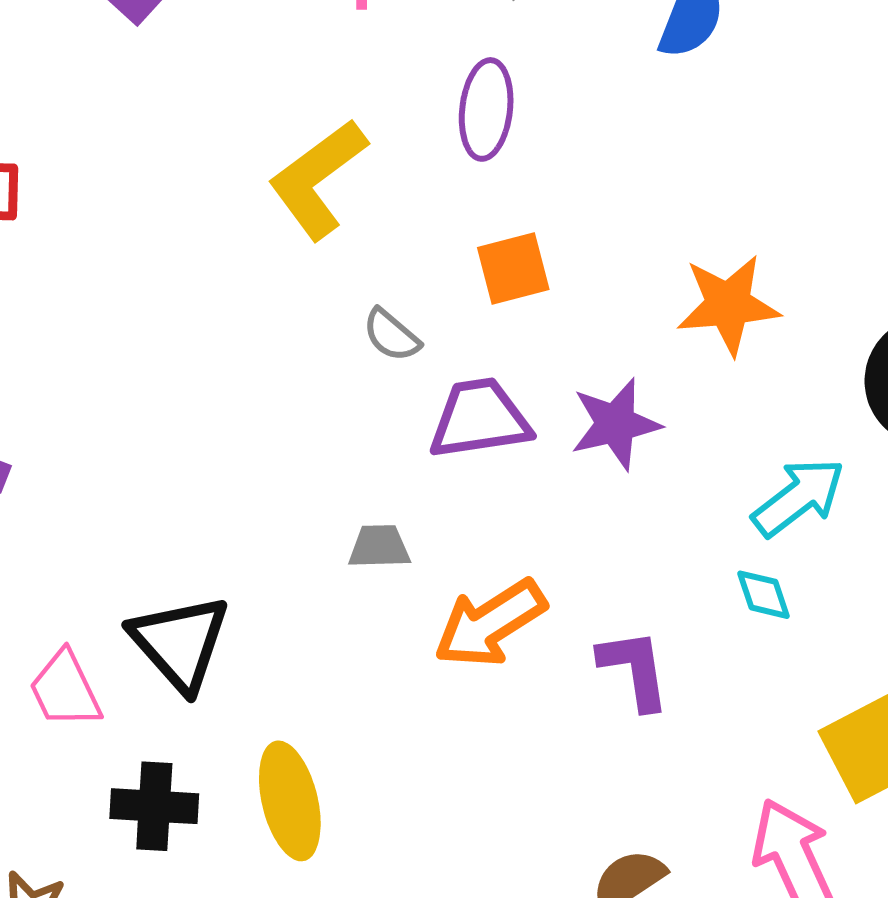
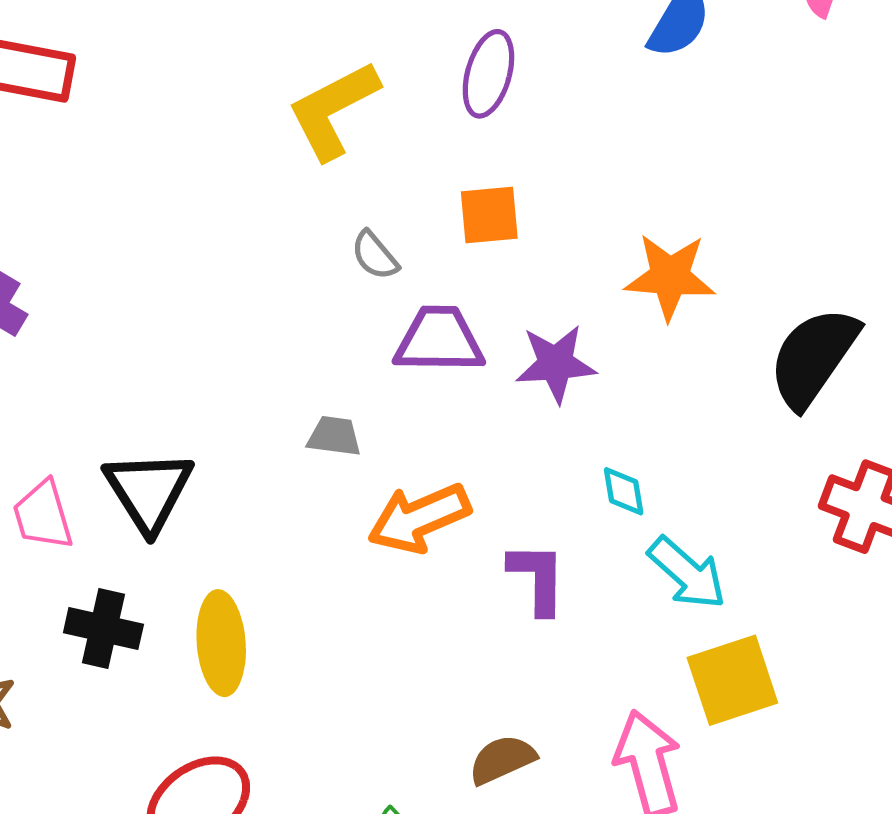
cyan arrow: (798, 497) -> (687, 573), moved, turned 70
cyan diamond: (763, 595) -> (624, 491), moved

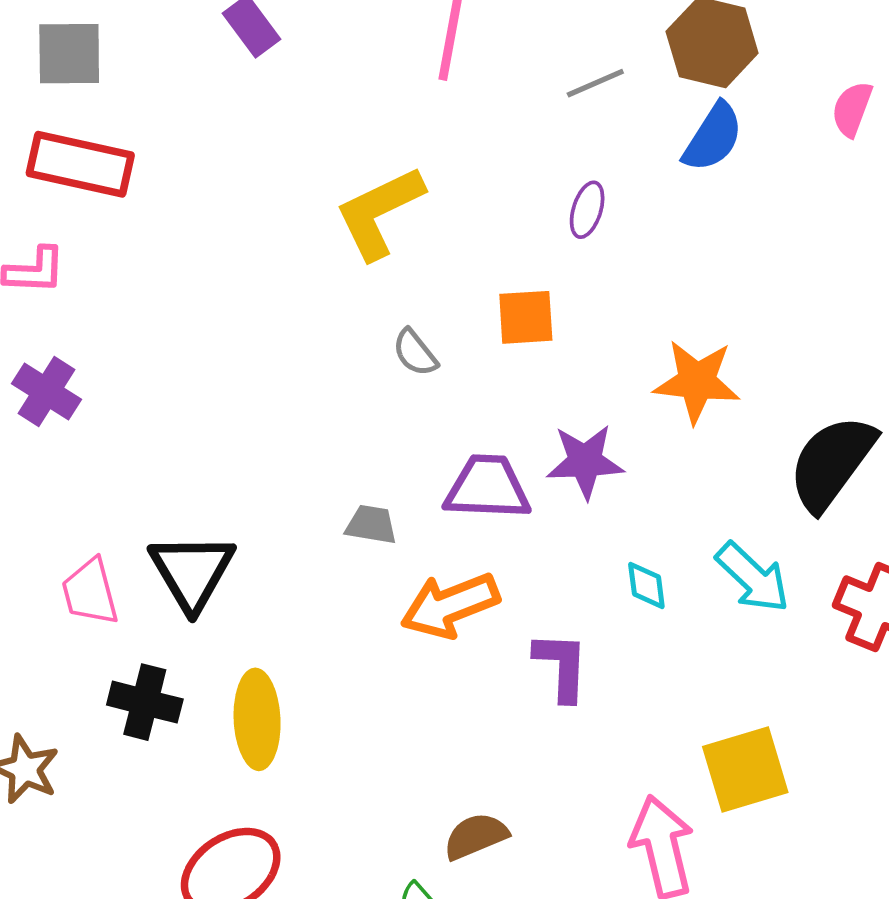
purple ellipse: (488, 74) -> (587, 210), moved, size x0.7
purple trapezoid: (439, 340) -> (487, 488), moved
cyan arrow: (687, 573) -> (753, 578), moved
brown semicircle: (502, 760) -> (476, 836), moved

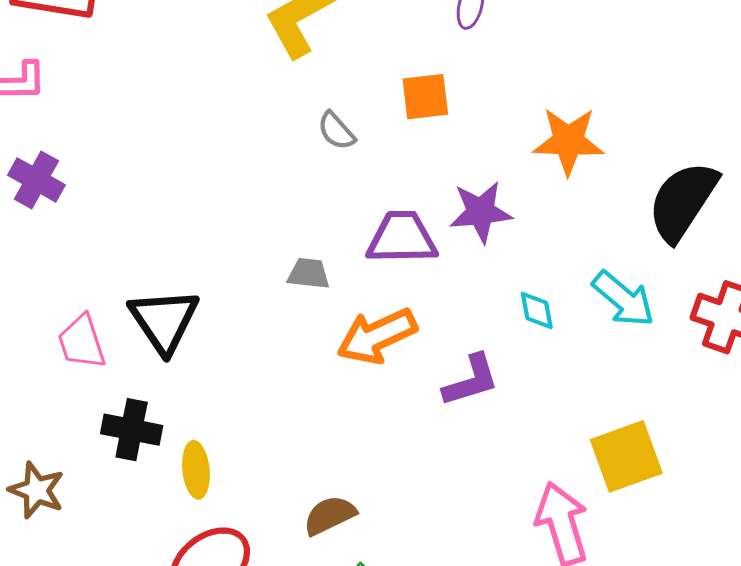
purple L-shape: (561, 666) -> (471, 380), turned 74
yellow ellipse: (257, 719) -> (196, 470), moved, size x0.7
brown semicircle: (476, 836) -> (330, 515), moved

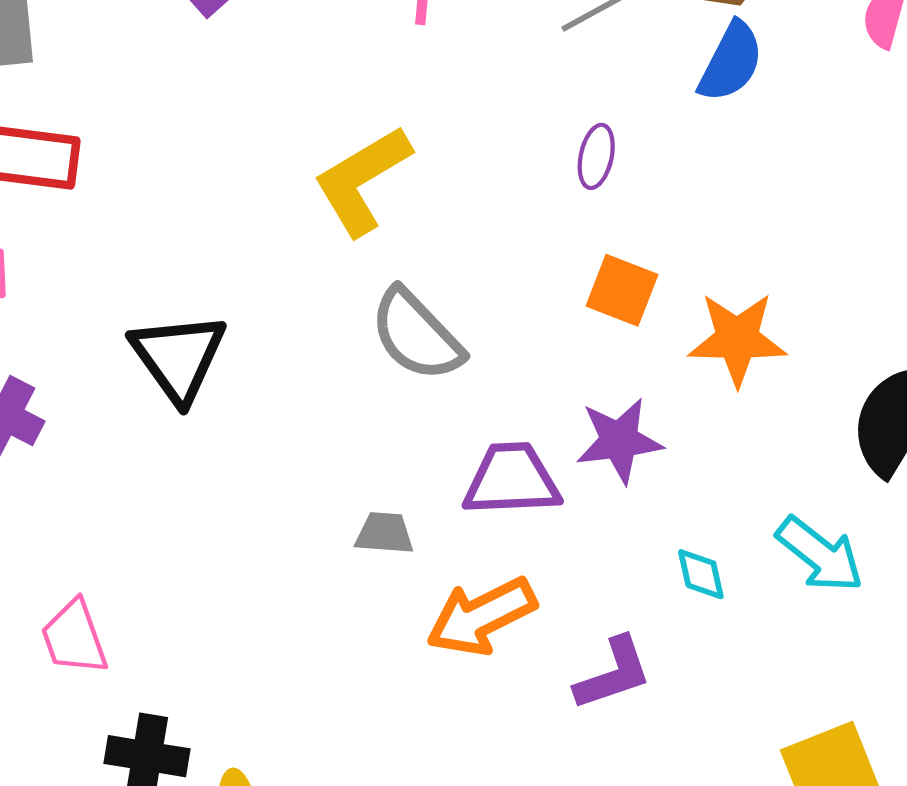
orange square: (425, 97) -> (622, 290), moved, turned 30
gray semicircle: (336, 131) -> (417, 335), size x1.8
black triangle: (164, 321) -> (178, 357), moved

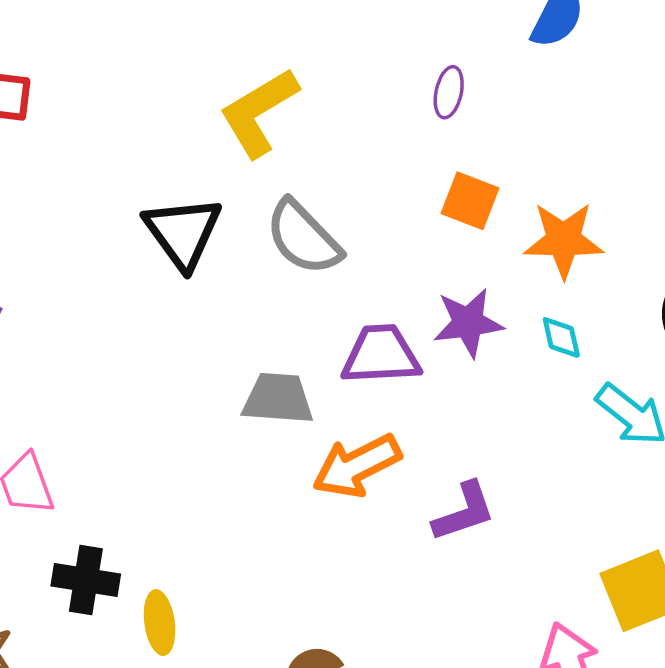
black triangle: (178, 357) -> (183, 232), moved
gray trapezoid: (384, 533) -> (278, 399), size x1.5
cyan diamond: (701, 574) -> (561, 337), moved

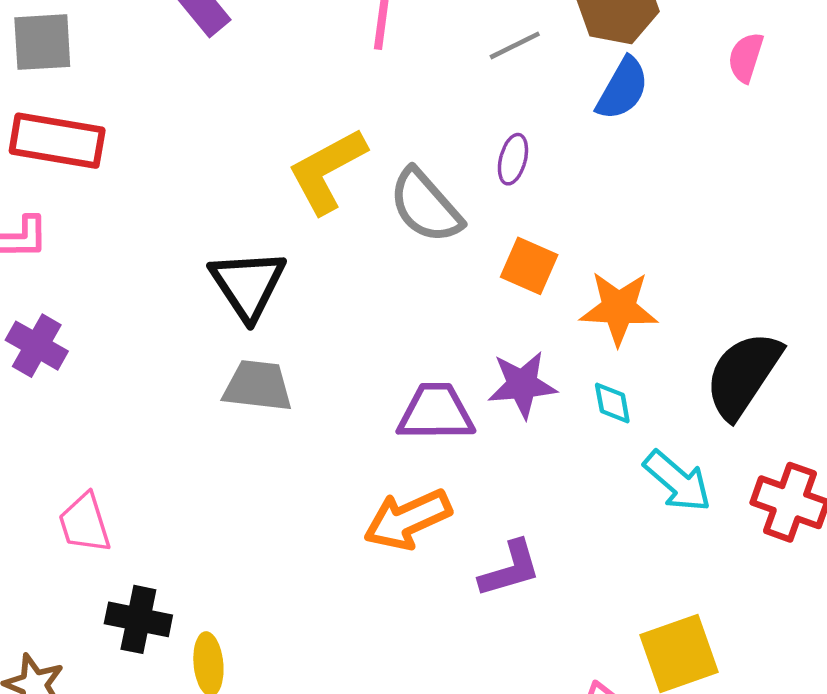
gray semicircle: (303, 238) -> (425, 206), moved
gray trapezoid: (278, 399) -> (258, 386), moved

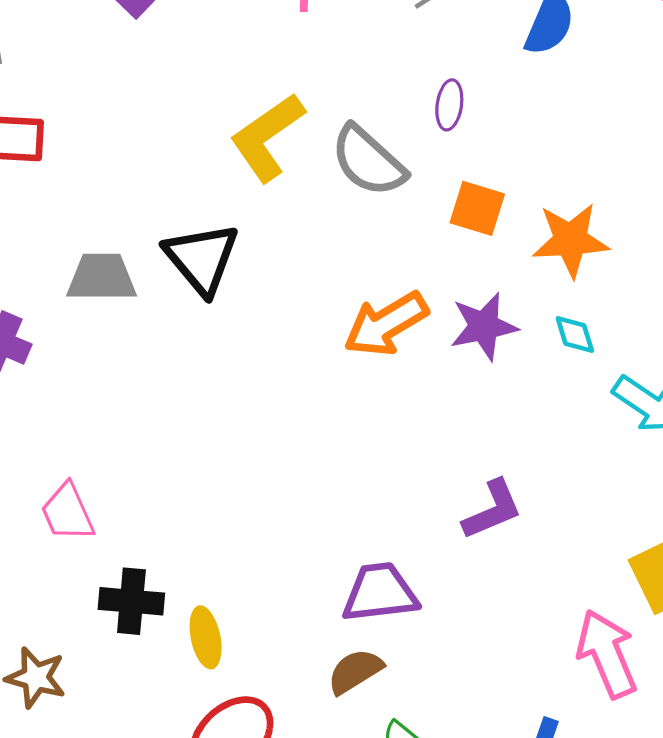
gray trapezoid: (258, 386) -> (102, 277), moved
purple trapezoid: (436, 412) -> (380, 593), moved
orange arrow: (407, 520) -> (386, 324), moved

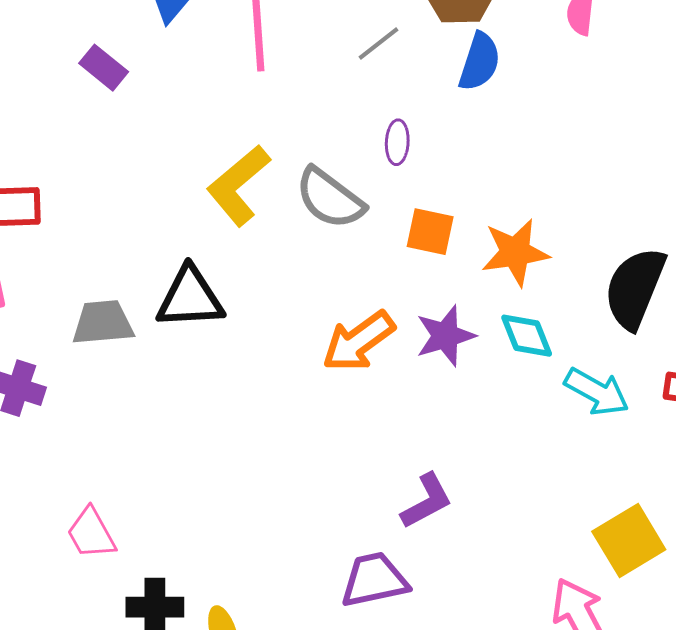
black triangle: (202, 258) -> (190, 298), turned -48
cyan diamond: (575, 334) -> (527, 336), size x1.4
purple L-shape: (492, 510) -> (427, 501), moved

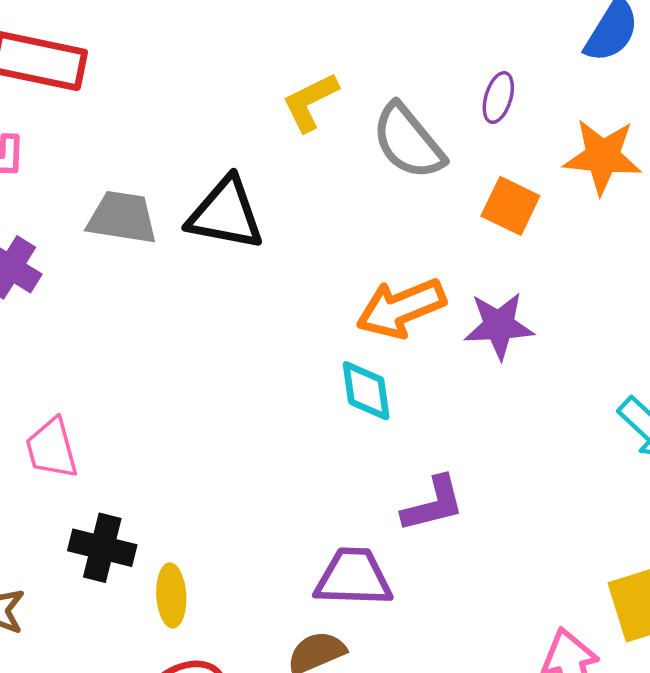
yellow L-shape: (238, 185) -> (310, 102), size x0.7
orange star: (515, 252) -> (603, 156), moved
cyan diamond: (527, 336) -> (366, 391), moved

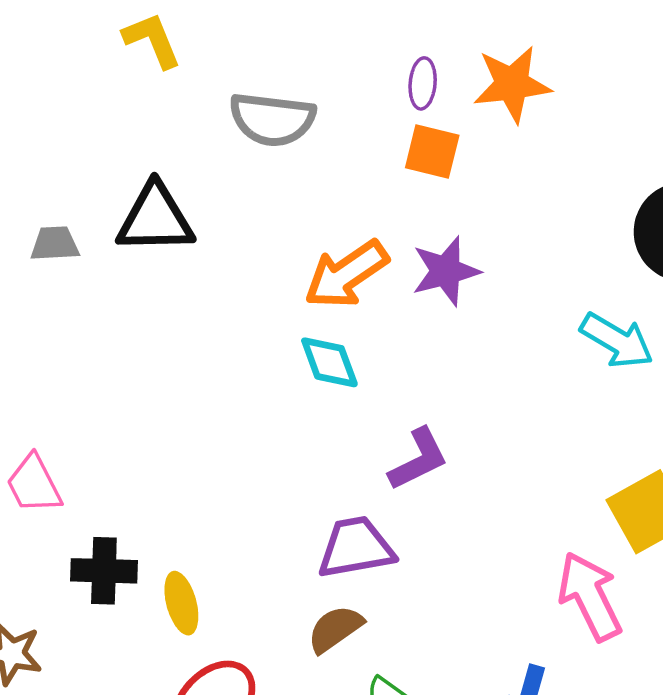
purple ellipse: (498, 98) -> (423, 83), moved
yellow L-shape: (310, 102) -> (152, 40), moved, turned 106
gray semicircle: (408, 141) -> (272, 119), moved, turned -32
gray trapezoid: (122, 218) -> (55, 244), size x0.7

